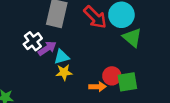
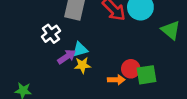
green triangle: (132, 38) -> (171, 30), moved
purple arrow: (47, 48) -> (67, 57), moved

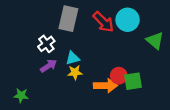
purple arrow: (67, 57) -> (49, 66), moved
orange arrow: (116, 80) -> (106, 86), size x1.5

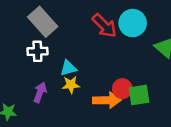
gray rectangle: (68, 19) -> (43, 22), moved, turned -55
white cross: (46, 44) -> (37, 51), turned 35
purple arrow: (49, 66) -> (40, 92), moved, turned -35

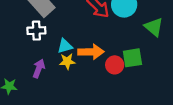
green square: (139, 95) -> (132, 58), moved
orange arrow: (107, 100) -> (91, 52), moved

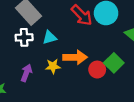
cyan triangle: (65, 46) -> (50, 37), moved
green square: (132, 58) -> (114, 63), turned -36

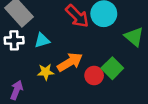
orange arrow: (75, 57) -> (70, 62), turned -30
purple arrow: (26, 73) -> (17, 90), moved

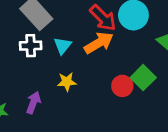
cyan triangle: (42, 40) -> (63, 46), turned -35
orange arrow: (70, 62) -> (99, 43), moved

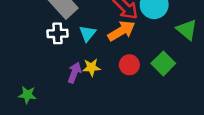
red circle: (122, 86) -> (129, 65), moved
purple arrow: (33, 103) -> (74, 73), moved

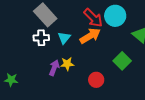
red circle: (129, 65) -> (96, 80), moved
green star: (27, 95) -> (11, 80), moved

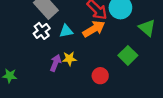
white cross: (41, 38) -> (42, 31), turned -35
cyan triangle: (64, 38) -> (66, 31), turned 40

